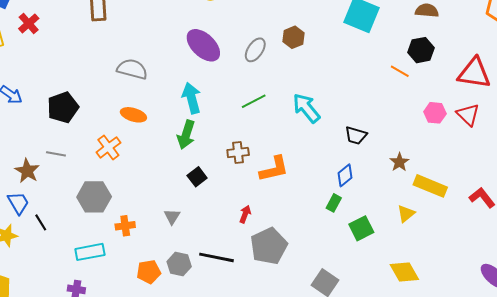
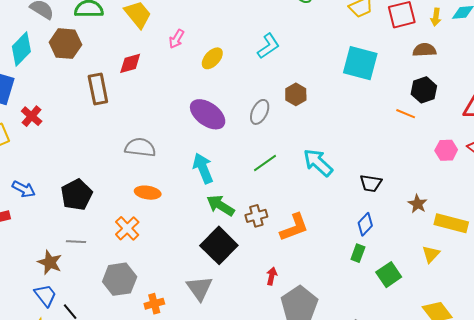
green arrow: (186, 135) -> (220, 205), moved, turned 112
black square: (197, 177) -> (219, 245), size x1.8
gray triangle: (172, 217) -> (199, 288), size x1.6

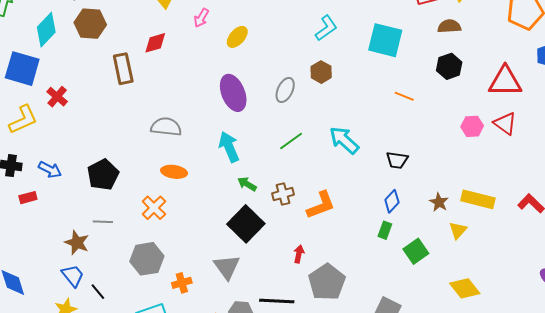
cyan L-shape: (268, 46) -> (326, 28), moved
purple ellipse: (208, 114) -> (233, 93), turned 33
orange line: (406, 114) -> (404, 96), moved
brown star: (418, 204) -> (439, 202), moved
green arrow: (220, 205) -> (247, 184), size x0.7

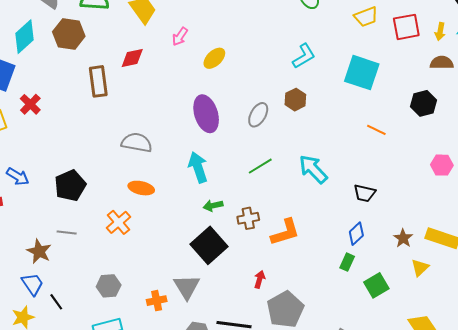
brown semicircle: (449, 26) -> (442, 63), moved
green arrow: (247, 184) -> (213, 206), turned -48
gray hexagon: (147, 259) -> (109, 286), moved, size x0.7
orange cross: (182, 283) -> (157, 301), moved

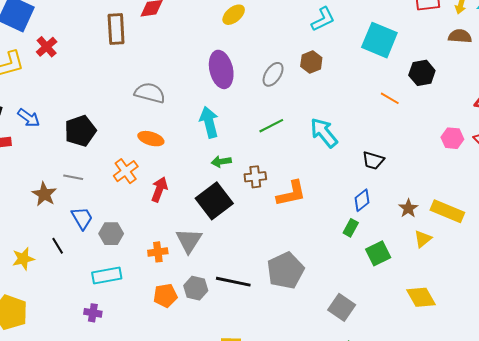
black hexagon: (424, 103) -> (422, 73), moved
red arrow: (260, 279) -> (159, 189), moved, size x1.4
blue trapezoid: (33, 284) -> (82, 218), moved

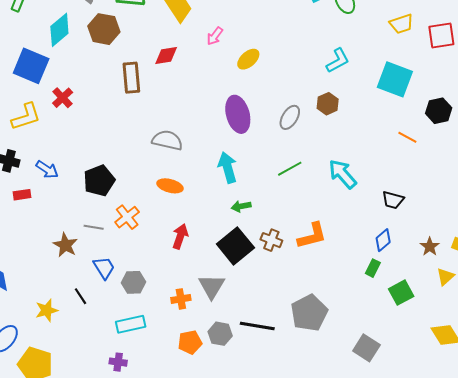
orange cross: (126, 171) -> (127, 217), moved
brown cross: (255, 177) -> (271, 240), moved, turned 30

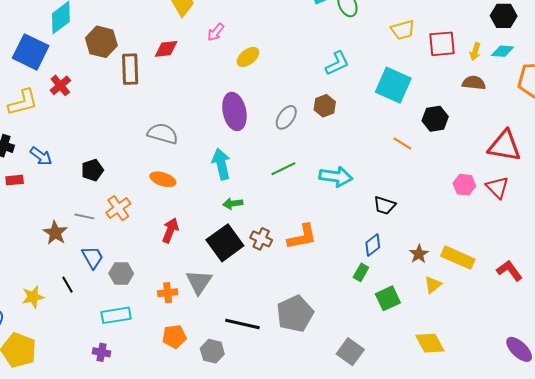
brown hexagon: (104, 29) -> (101, 42), moved
cyan arrow: (343, 174) -> (336, 177), turned 136
black pentagon: (99, 181) -> (92, 170), size x0.7
gray hexagon: (220, 334) -> (212, 351), moved

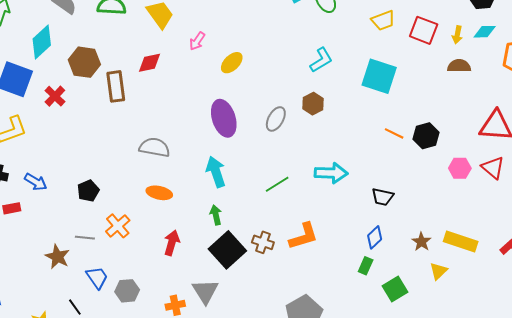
red square: (442, 44) -> (424, 30), turned 32
red cross: (60, 85) -> (55, 96), moved
black hexagon: (435, 119) -> (426, 136), moved
green line: (283, 169) -> (277, 184), moved
green arrow: (233, 204) -> (216, 215), moved, turned 90

